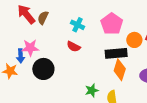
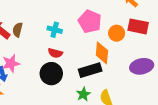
black rectangle: (116, 53) -> (90, 70), moved
black circle: (43, 69) -> (51, 74), moved
orange diamond: (120, 70) -> (102, 53), moved

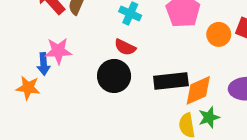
orange diamond: (102, 53) -> (198, 90), moved, turned 50
green star: (83, 94) -> (209, 117), moved

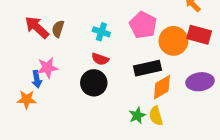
orange circle: (219, 34) -> (173, 41), size x1.5
black rectangle: (171, 81) -> (147, 68), moved
green star: (209, 117) -> (137, 115), moved

